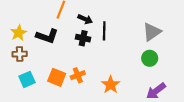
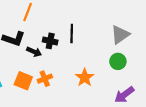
black arrow: (85, 19) -> (34, 52), moved
orange star: (111, 85) -> (85, 78), moved

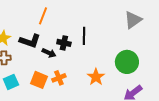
gray triangle: (120, 35) -> (133, 20), moved
green circle: (118, 61) -> (127, 62), size x1.5

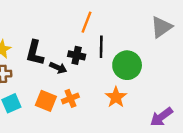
orange line: (43, 16) -> (86, 22), moved
black L-shape: (30, 41) -> (35, 53), turned 85
green circle: (127, 62) -> (127, 65), moved

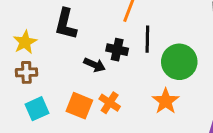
black L-shape: (35, 53) -> (66, 24), moved
orange cross: (70, 98) -> (110, 103), turned -35

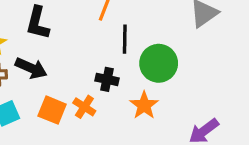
black cross: (117, 50) -> (107, 79), moved
black arrow: (95, 65) -> (31, 68), moved, size x1.4

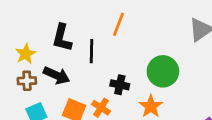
black line: (125, 39) -> (92, 51), moved

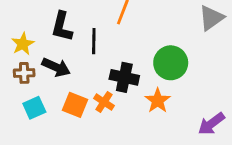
black cross: (120, 85) -> (124, 77), size x1.4

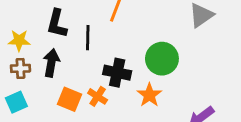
yellow star: (23, 44) -> (19, 40), turned 30
black arrow: (56, 67) -> (51, 63), turned -104
cyan square: (34, 108) -> (16, 102), moved

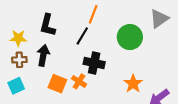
black line: (88, 38) -> (82, 36), moved, turned 30
green circle: (162, 59) -> (130, 37), moved
orange star: (149, 95) -> (133, 84), moved

